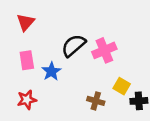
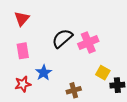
blue star: (51, 71) -> (44, 73), moved
brown cross: (96, 101) -> (74, 90), moved, turned -32

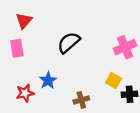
pink cross: (88, 43) -> (125, 47), moved
pink rectangle: (23, 51) -> (17, 48), moved

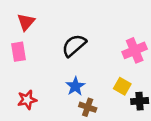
blue star: (48, 80) -> (75, 86), moved
brown cross: (81, 100) -> (88, 107), turned 35

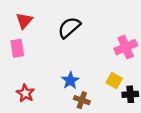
black semicircle: (74, 45) -> (69, 27), moved
red star: (27, 100) -> (25, 93), turned -30

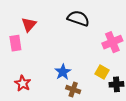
red triangle: (24, 21) -> (29, 25), moved
black semicircle: (69, 27) -> (78, 18), moved, turned 60

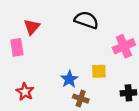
yellow square: (102, 72) -> (99, 71), moved, turned -32

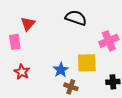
yellow square: (99, 71) -> (87, 63), size x1.5
red star: (25, 92) -> (22, 72), moved

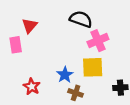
pink cross: (109, 41) -> (98, 41), moved
red star: (22, 72) -> (32, 87), moved

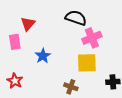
blue star: (65, 75) -> (43, 56), moved
red star: (32, 87) -> (15, 81), moved

